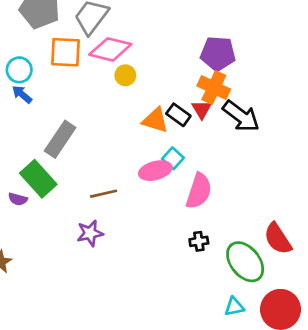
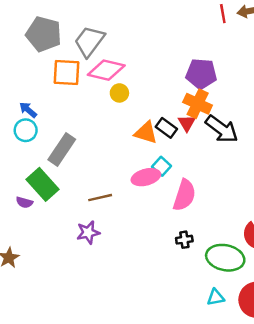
cyan circle: (19, 70) -> (26, 130), moved
green ellipse: (245, 262) -> (225, 258), turned -39

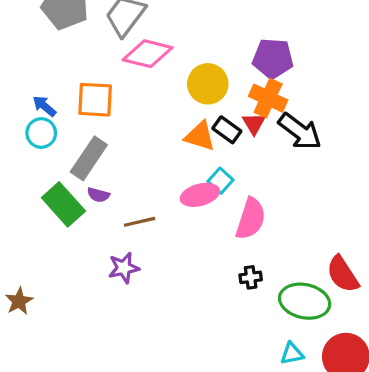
orange square: (67, 73) -> (95, 100), moved
yellow circle: (119, 93) -> (208, 84), moved, size x1.6
purple semicircle: (24, 202) -> (98, 195), moved

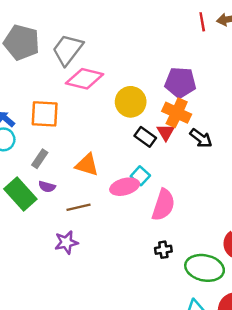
black arrow: (300, 131) -> (201, 138), size x0.7
orange triangle: (200, 136) -> (87, 165), moved
gray rectangle: (89, 158) -> (40, 159), size x0.6

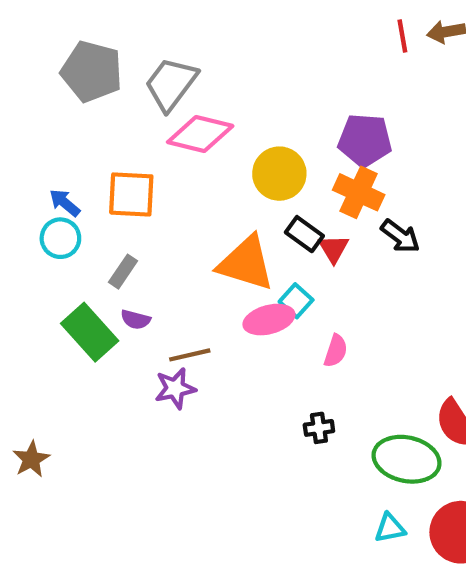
red triangle: (166, 132) -> (334, 249), moved
orange triangle: (87, 165) -> (246, 263), moved, size x1.4
pink semicircle: (163, 205) -> (336, 351), size x0.6
purple star: (66, 242) -> (175, 388), moved
black cross: (163, 250) -> (319, 428), moved

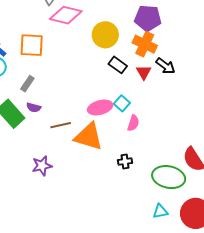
red triangle: (334, 249) -> (144, 72), moved
orange triangle: (246, 263) -> (89, 137), moved
cyan square: (296, 301) -> (122, 103), moved
purple star: (175, 388) -> (42, 166), moved

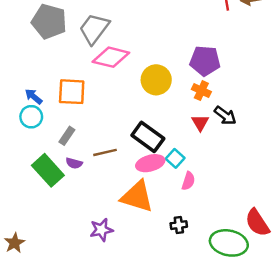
orange cross: (145, 44) -> (201, 91), size x0.7
black rectangle: (118, 65) -> (148, 137), moved, size x1.5
brown line: (61, 125) -> (105, 152), moved
purple star: (42, 166) -> (101, 230), moved

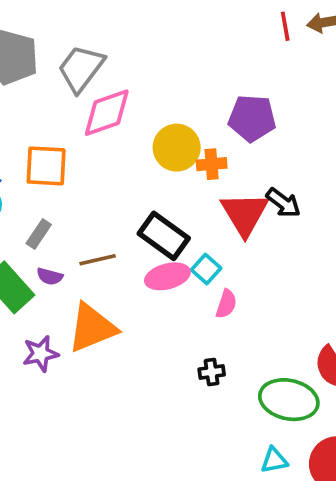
pink diamond: (111, 57) -> (107, 113), turned -33
orange cross: (201, 91) -> (212, 164), moved, turned -30
red triangle: (200, 123) -> (245, 214), size x1.8
orange triangle: (137, 196) -> (92, 328), moved, turned -39
purple star: (101, 230) -> (41, 354), moved

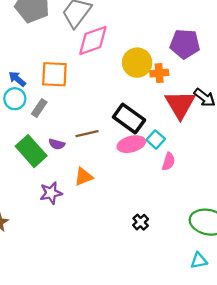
gray rectangle: (39, 234) -> (39, 108), moved
orange triangle: (92, 328) -> (84, 177), size x0.6
black cross: (212, 372) -> (141, 222), moved, turned -35

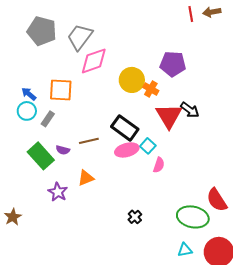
orange cross: (159, 73) -> (151, 89), turned 35
purple star: (51, 193) -> (58, 192), turned -30

